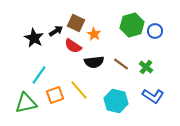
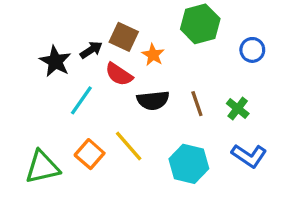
green hexagon: (132, 25) -> (200, 24), moved
brown line: (121, 64) -> (197, 104), turned 35
cyan line: (39, 75) -> (81, 100), moved
orange square: (55, 95) -> (90, 154), turned -30

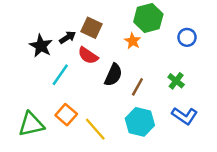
orange star: (153, 55) -> (133, 41), moved
black semicircle: (153, 100) -> (113, 75), turned -60
brown line: (197, 104) -> (137, 87), moved, turned 48
yellow line: (129, 146) -> (95, 129), moved

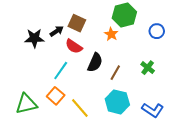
black star: (41, 46) -> (34, 38), turned -30
cyan line: (60, 75) -> (61, 71), moved
blue L-shape: (185, 116) -> (153, 110), moved

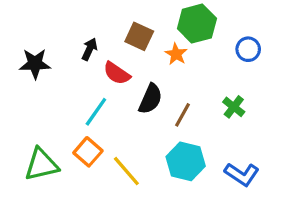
brown square: (77, 23) -> (139, 36), moved
black arrow: (57, 31) -> (90, 49), turned -32
black star: (34, 38) -> (35, 64), moved

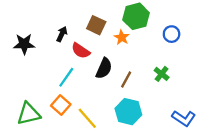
blue L-shape: (242, 174) -> (184, 118), moved

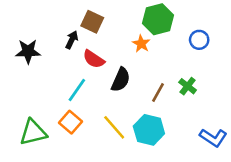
brown square: (96, 25) -> (92, 22), moved
brown line: (126, 79) -> (158, 93), moved
yellow line: (87, 118) -> (114, 127), moved

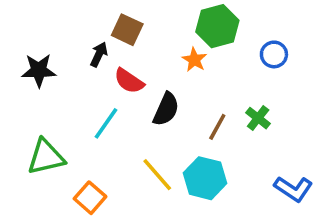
orange square: (70, 122) -> (90, 198), moved
green triangle: (33, 132) -> (46, 157), moved

